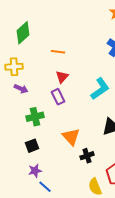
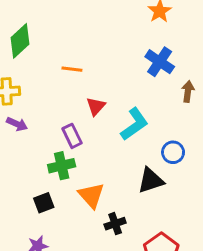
red triangle: (62, 77) -> (96, 106), moved
green cross: (35, 117) -> (62, 166), moved
black square: (32, 146) -> (44, 203), moved

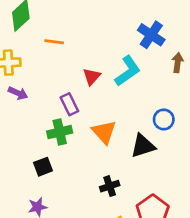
orange line: (72, 69) -> (54, 42), moved
cyan L-shape: (134, 124) -> (128, 71), moved
orange triangle: (91, 195) -> (104, 132), moved

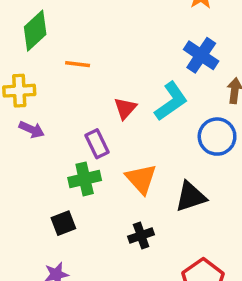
blue circle: (164, 119) -> (217, 137), moved, size x1.4
black cross: (110, 186) -> (141, 235), moved

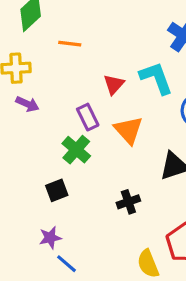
cyan L-shape: (171, 101) -> (156, 78), turned -75
green cross: (85, 179) -> (76, 150), turned -36
orange triangle: (141, 179) -> (128, 130), moved

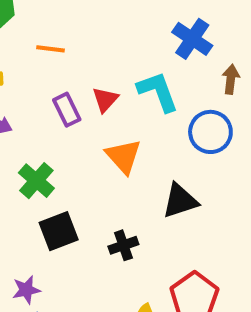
purple rectangle: (88, 117) -> (67, 110), moved
green cross: (76, 150) -> (36, 181), moved
black square: (57, 190) -> (59, 231), moved, size x1.4

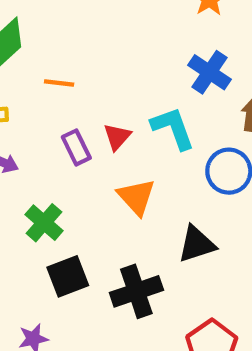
black cross: (123, 245) -> (136, 291), size x1.6

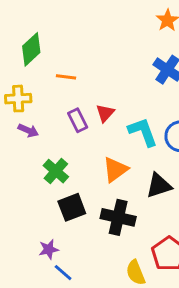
cyan L-shape: (173, 128) -> (143, 132), moved
orange triangle: (136, 197) -> (115, 170), moved, turned 36
black cross: (136, 291) -> (118, 217), turned 32

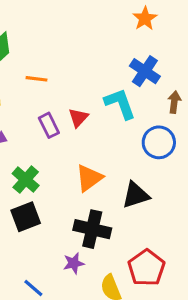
cyan L-shape: (143, 132) -> (120, 104), moved
black square: (72, 207) -> (26, 217), moved
purple star: (49, 249) -> (74, 263), moved

